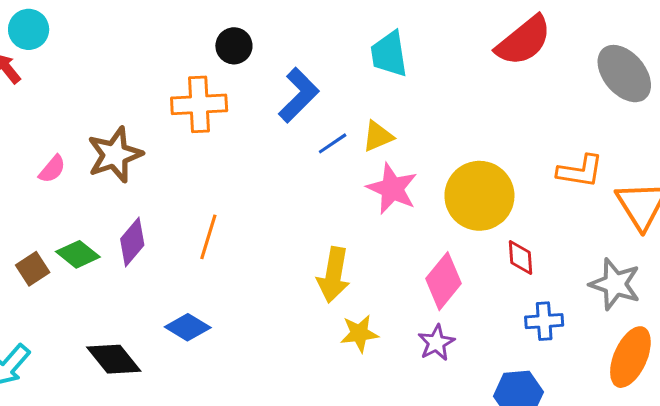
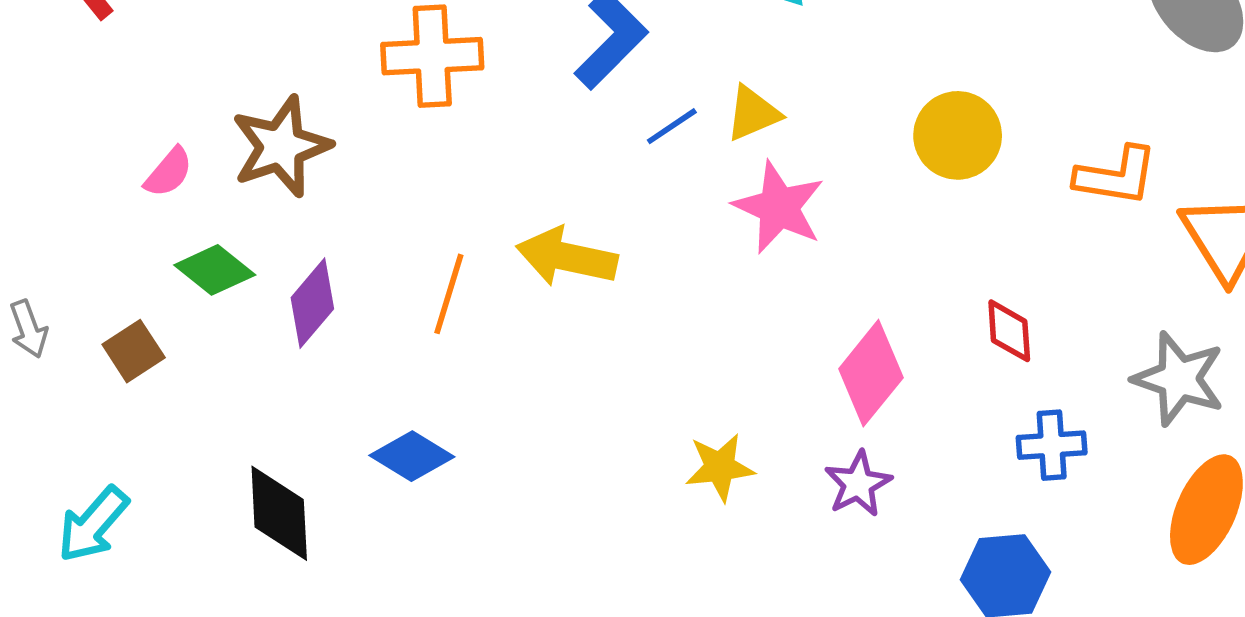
yellow circle: (479, 196) -> (958, 135), moved, size x0.7
green diamond: (78, 254) -> (215, 270), moved
yellow arrow: (334, 275) -> (567, 257), moved, turned 92
black diamond: (114, 359) -> (279, 513), turned 36

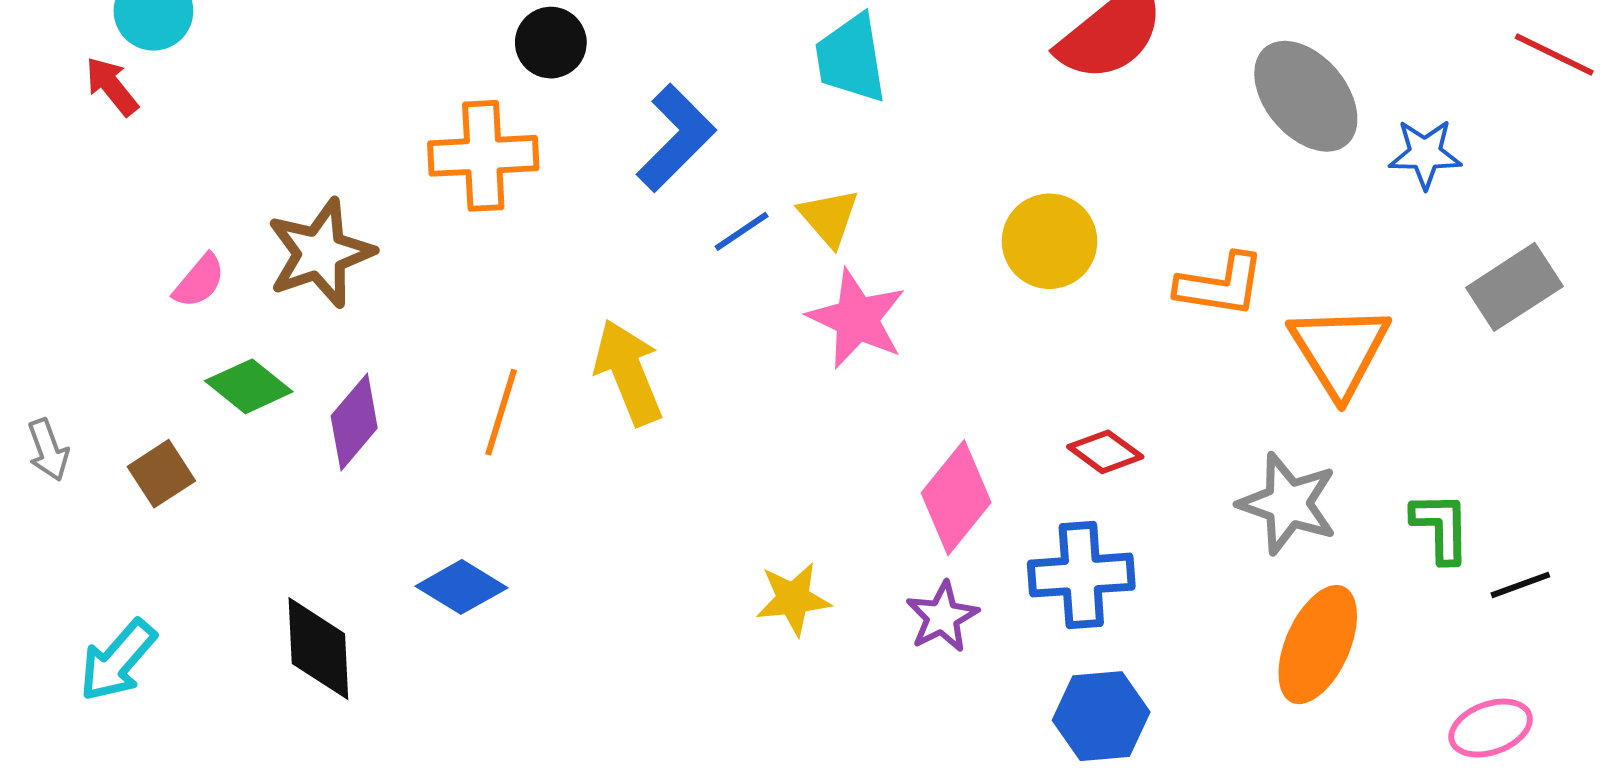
yellow triangle: (753, 113) -> (829, 217), turned -48
yellow arrow: (567, 257) -> (628, 372), turned 56
red diamond: (1009, 331) -> (1105, 452), turned -50
blue cross: (1052, 445) -> (1081, 575), moved, size x1.4

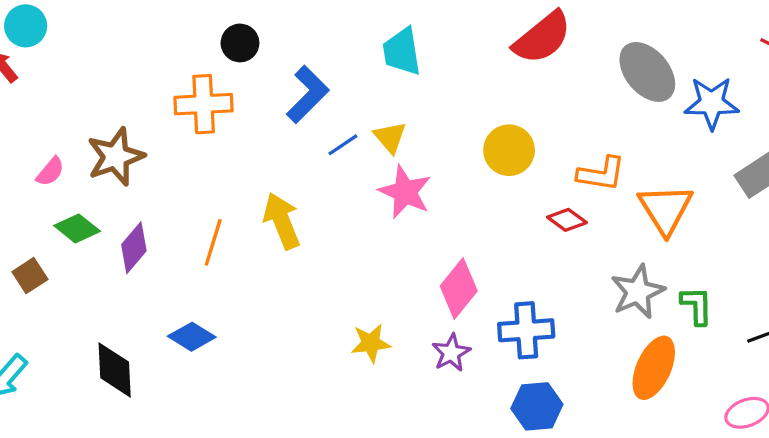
blue star: (1425, 154) -> (712, 103), size x1.4
red diamond: (1105, 452) -> (567, 220), moved
gray star: (1288, 504) -> (638, 292), turned 30
green L-shape: (1441, 527) -> (697, 306), moved

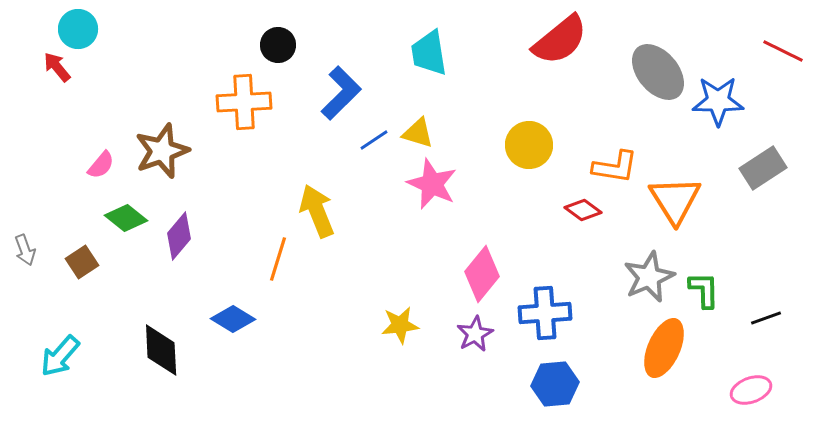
yellow triangle: (390, 137) -> (418, 133), turned -32
orange line: (213, 242) -> (278, 259), moved

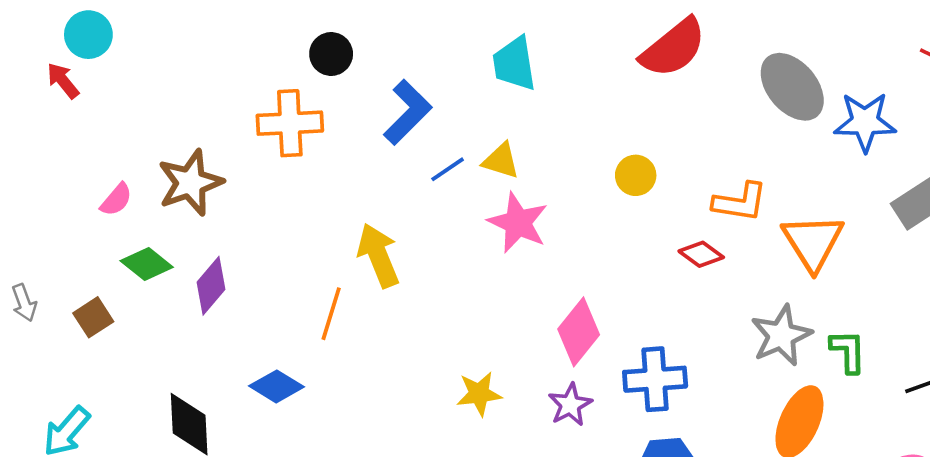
yellow circle: (529, 145) -> (636, 175), size x0.7

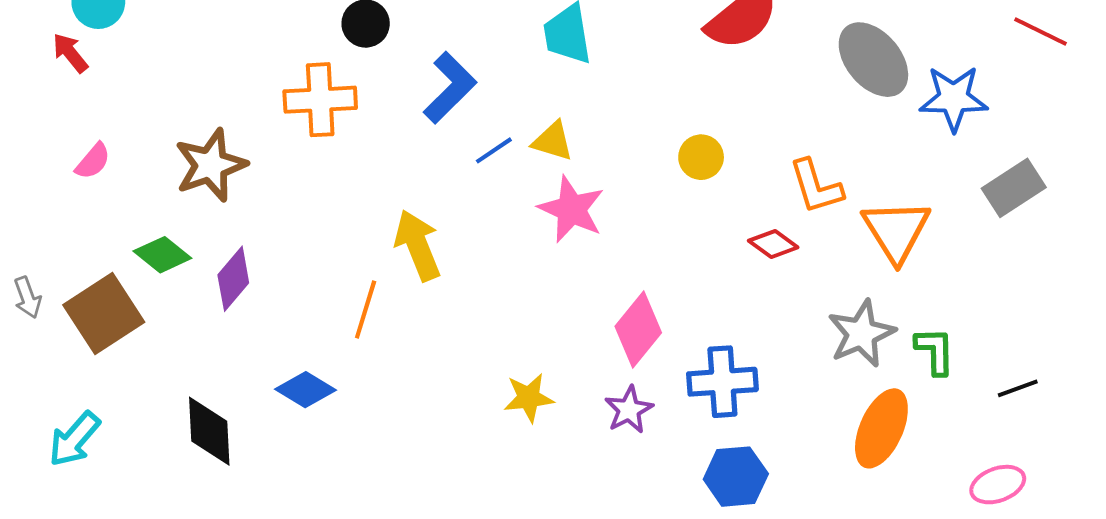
pink semicircle: (116, 200) -> (93, 161), moved
orange L-shape: (740, 202) -> (816, 187), turned 64
brown square: (93, 317) -> (104, 314), size x1.8

